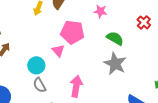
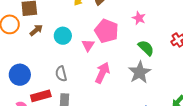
cyan circle: (36, 65) -> (63, 36), moved
pink arrow: (76, 86) -> (102, 73), moved

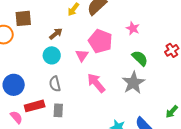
brown arrow: (36, 30) -> (56, 34), moved
cyan circle: (63, 36) -> (52, 55), moved
pink arrow: (102, 73) -> (96, 83), turned -65

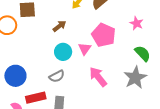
cyan circle: (52, 55) -> (63, 52), moved
gray semicircle: (55, 84) -> (57, 76), turned -105

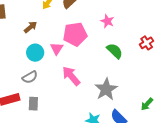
pink pentagon: (104, 35) -> (75, 34), turned -30
gray star: (135, 78) -> (106, 89), moved

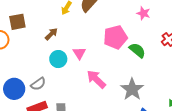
pink star: (107, 21) -> (143, 13), moved
pink pentagon: (75, 34) -> (115, 37), moved
gray semicircle: (30, 77) -> (38, 84), moved

